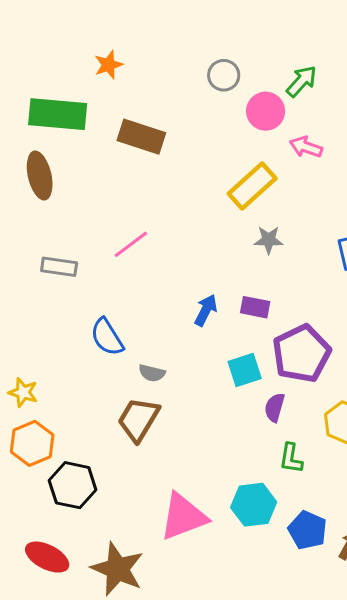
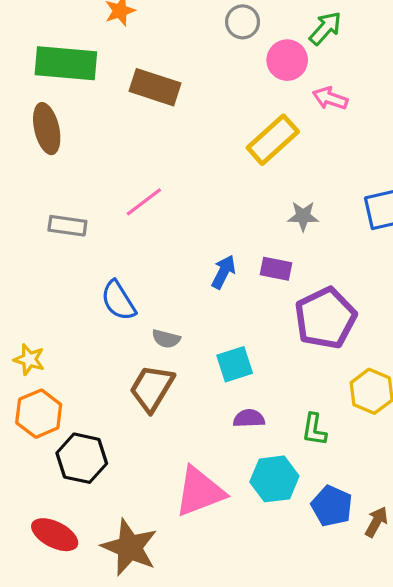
gray star: (269, 240) -> (303, 216), moved
cyan square: (245, 370) -> (235, 364), moved
purple semicircle: (275, 407) -> (249, 418), moved, turned 72

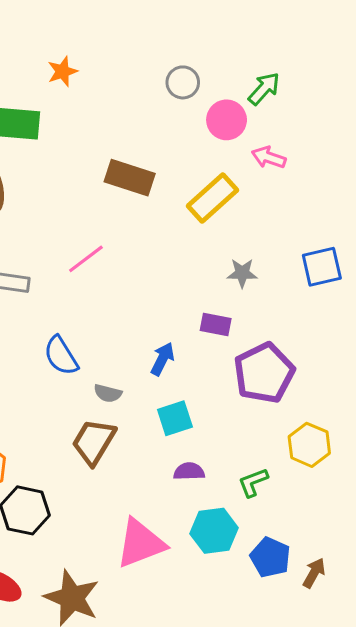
brown rectangle: (155, 87) -> (130, 178), moved
blue arrow: (223, 272) -> (162, 359), moved
green L-shape: (314, 430) -> (253, 482), turned 60

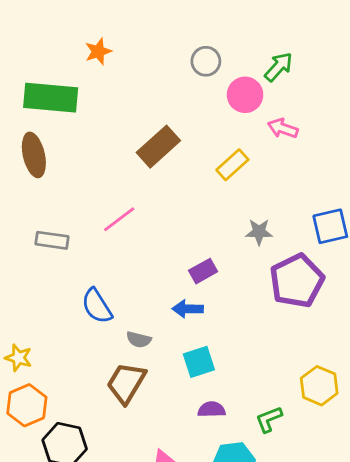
brown rectangle: (130, 178) -> (158, 147), turned -60
yellow rectangle: (212, 198) -> (232, 165), size x0.7
purple rectangle: (216, 325) -> (203, 271), moved, turned -40
blue arrow: (162, 359) -> (188, 309), turned -116
purple pentagon: (264, 373) -> (297, 281), moved

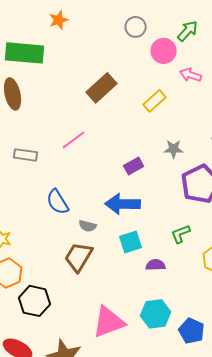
purple rectangle: (203, 271) -> (134, 166), moved
blue arrow: (188, 309) -> (123, 204), size x1.6
purple semicircle: (211, 409) -> (156, 265), moved
green L-shape: (269, 419) -> (181, 234), moved

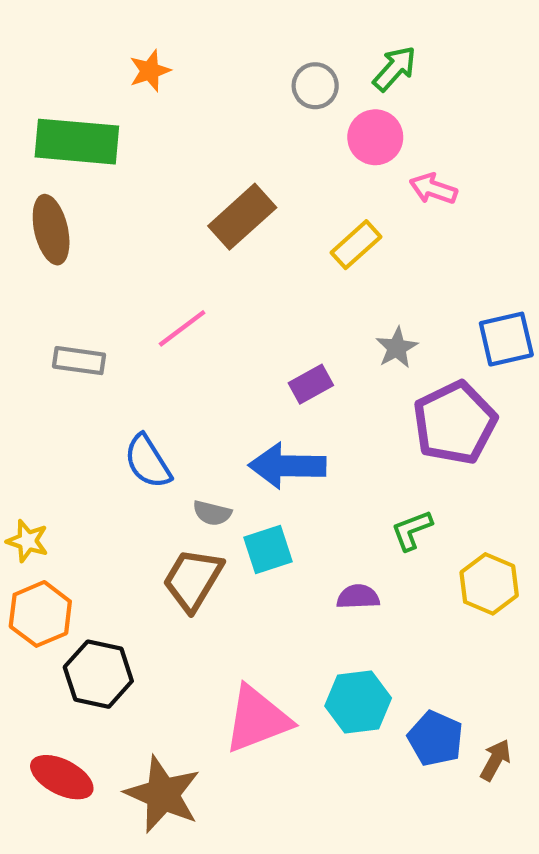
green arrow: (188, 31) -> (395, 69), moved
gray star: (174, 149) -> (397, 348), turned -30
cyan square: (131, 242) -> (268, 550), moved

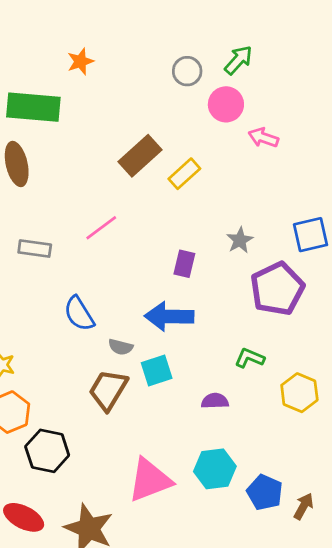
yellow rectangle: (356, 245) -> (184, 174), moved
purple rectangle: (311, 384) -> (184, 264), turned -48
green L-shape: (412, 530) -> (250, 358), turned 44

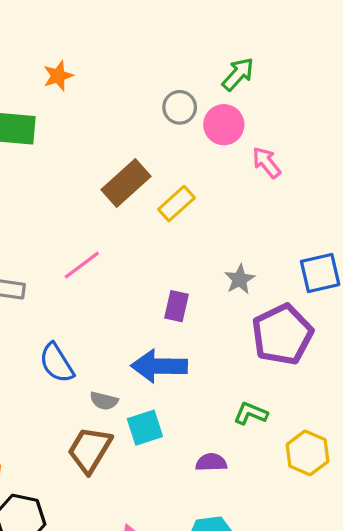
gray circle: (187, 71) -> (180, 107), moved
pink arrow: (263, 138) -> (266, 163), turned 32

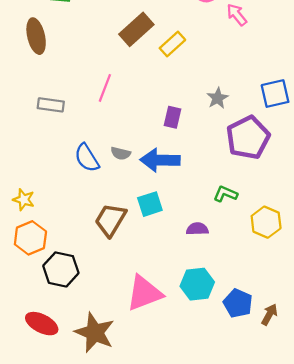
pink line: (82, 265) -> (105, 88), turned -32
gray semicircle: (104, 401) -> (121, 153), moved

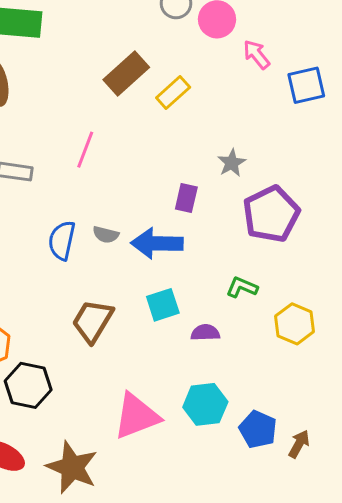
blue square: (275, 94) -> (306, 85), moved
purple rectangle: (172, 117) -> (186, 198), moved
blue semicircle: (87, 158) -> (62, 240), turned 44
cyan square: (150, 204) -> (163, 305), moved

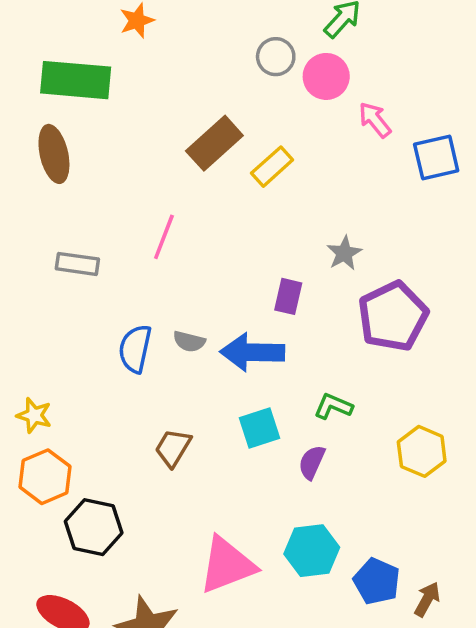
green L-shape: (242, 287) -> (333, 406), moved
brown trapezoid: (93, 321) -> (173, 448), size x0.7
purple semicircle: (205, 333) -> (312, 462), turned -64

